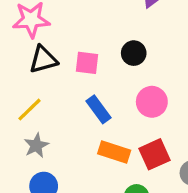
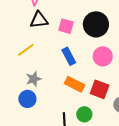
black circle: (134, 53) -> (96, 24), size x1.6
gray star: (36, 145) -> (34, 79), moved
red square: (154, 154) -> (100, 89), turned 36

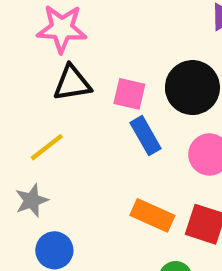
blue rectangle: (69, 56) -> (146, 136), moved
gray star: (34, 79) -> (32, 200), moved

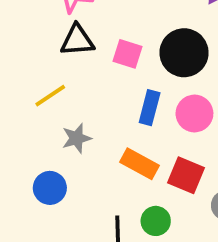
blue rectangle: (146, 136) -> (150, 108), moved, turned 40
gray star: (32, 200) -> (77, 138), moved

